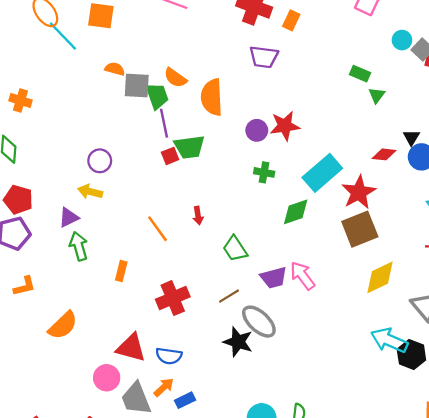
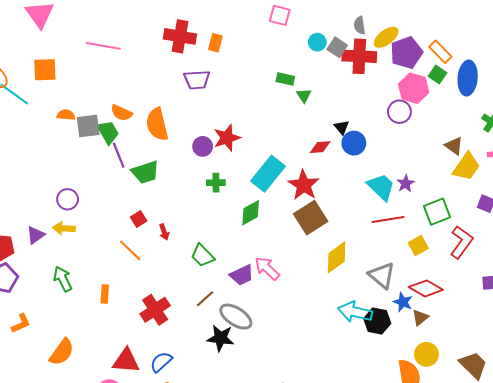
red square: (170, 156) -> (139, 219), moved
purple triangle: (69, 217) -> (36, 235), moved
blue semicircle: (169, 356) -> (161, 362), turned 140

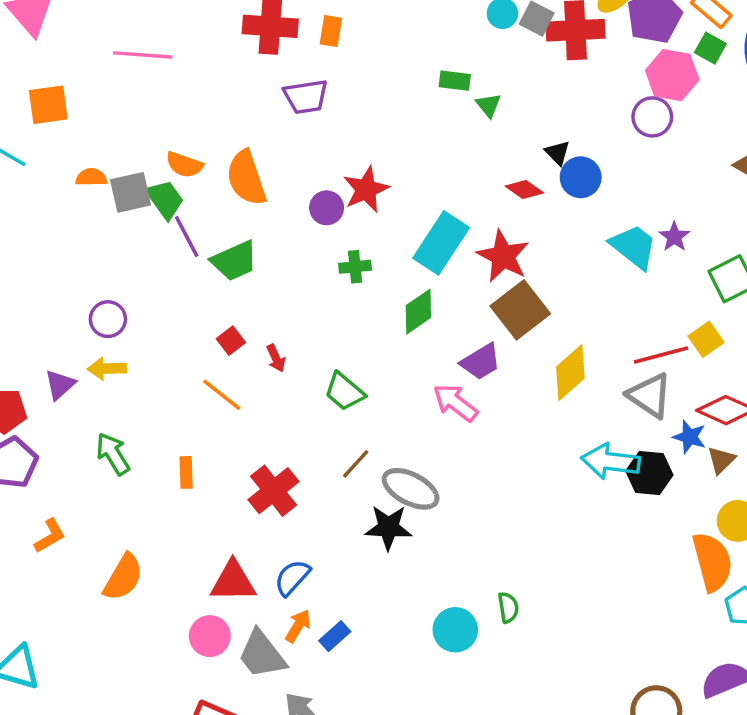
red diamond: (320, 147) -> (524, 189), turned 45
red line: (388, 219) -> (661, 355), moved
purple trapezoid: (242, 275) -> (481, 362), moved

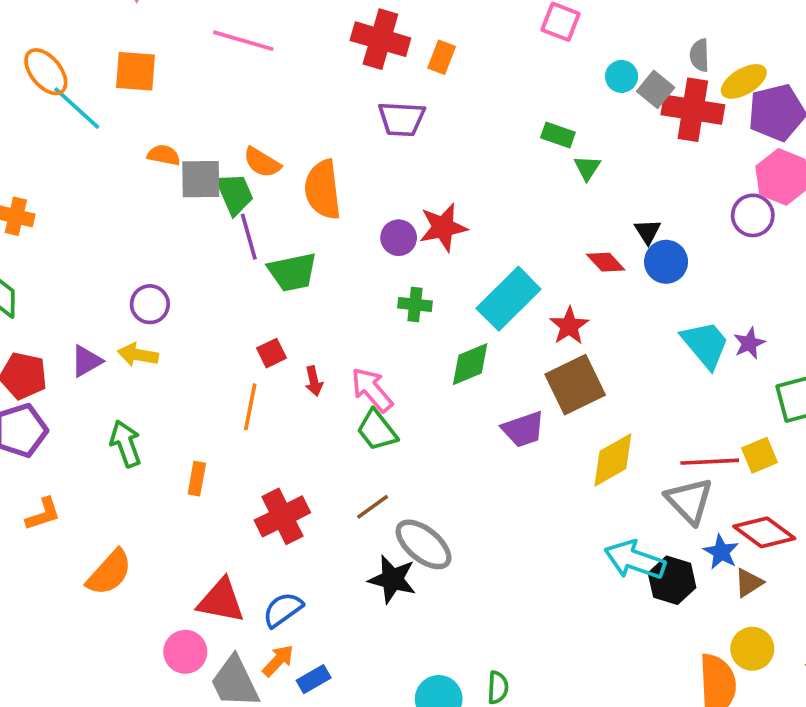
red star: (503, 256) -> (569, 326), size x0.7
orange line: (222, 395) -> (250, 407), turned 51
pink arrow: (455, 403) -> (372, 390), moved

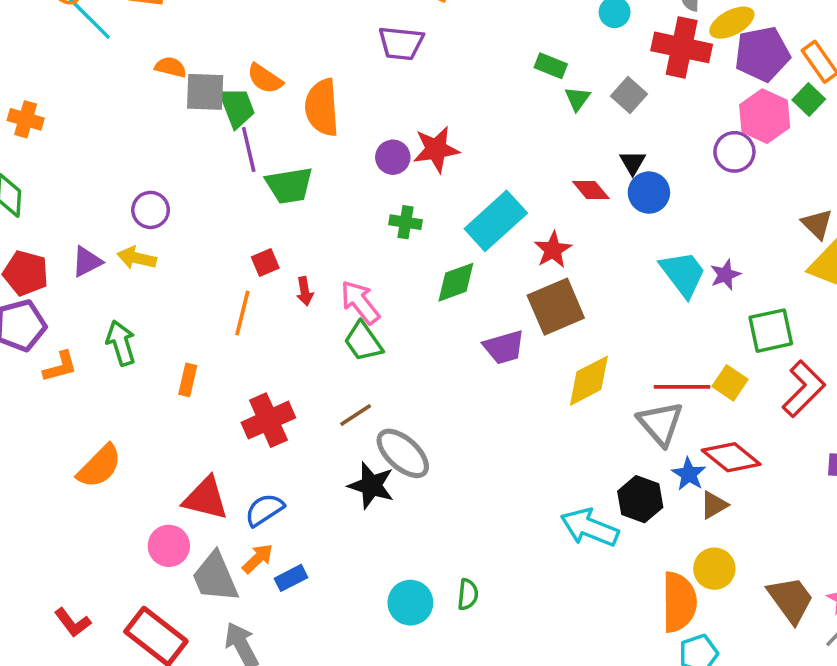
gray square: (656, 89) -> (629, 95), moved
yellow square: (759, 455) -> (730, 383), turned -36
orange L-shape: (43, 514) -> (60, 367), moved
cyan arrow: (635, 560) -> (590, 527), moved

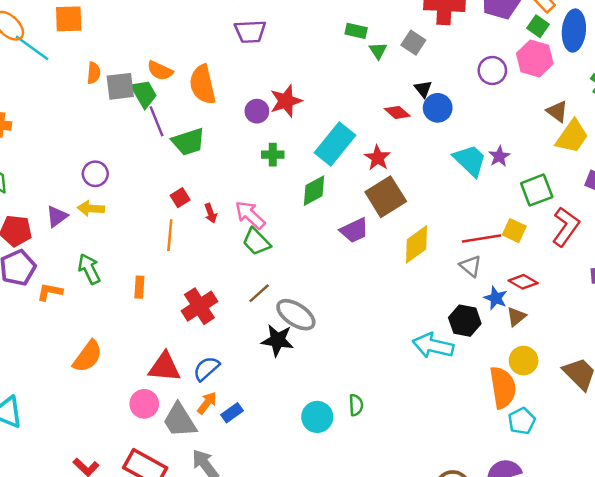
orange semicircle: (171, 67) -> (94, 73), turned 90
pink hexagon: (765, 116) -> (535, 58), moved
orange L-shape: (60, 367) -> (50, 292), turned -145
gray triangle: (660, 423) -> (471, 266), size x0.7
red diamond: (731, 457) -> (523, 282), size x0.7

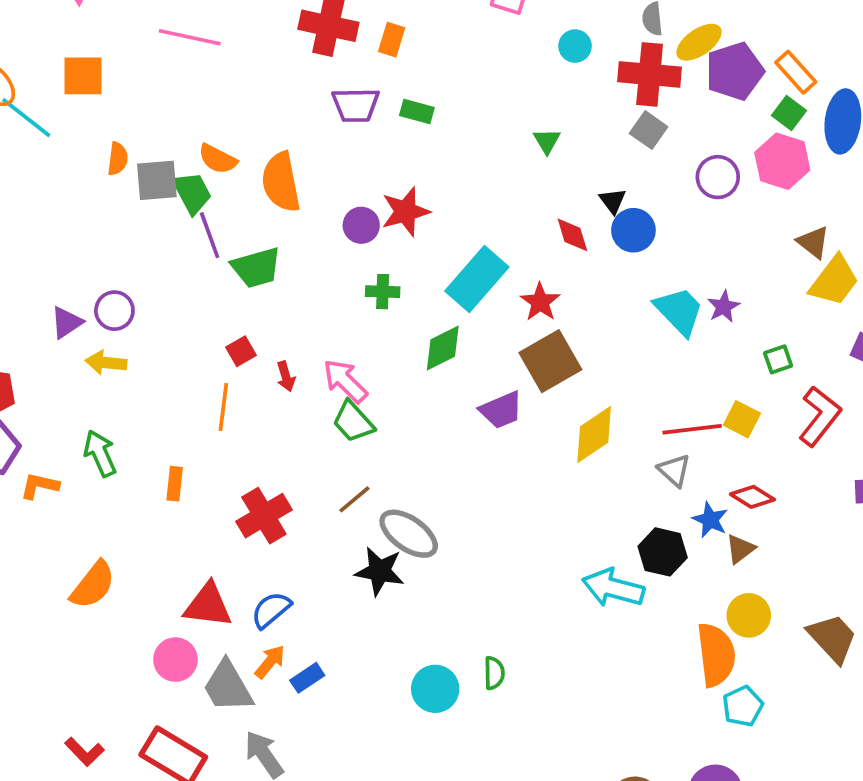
green rectangle: (356, 31) -> (417, 111), moved
gray square: (413, 43) -> (649, 130), moved
red diamond: (397, 112) -> (572, 235), turned 30
green square: (537, 190) -> (778, 359), size x0.6
purple triangle: (57, 216) -> (67, 322), moved

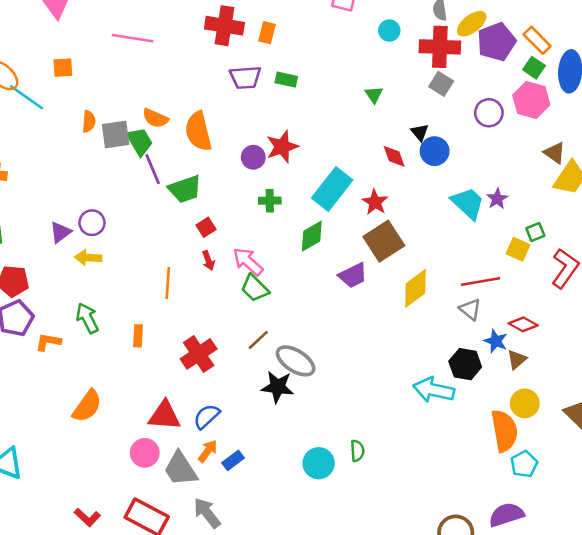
orange square: (83, 76) -> (63, 68), size x0.7
red square: (241, 351) -> (206, 227), moved
yellow square: (742, 419) -> (518, 249), moved

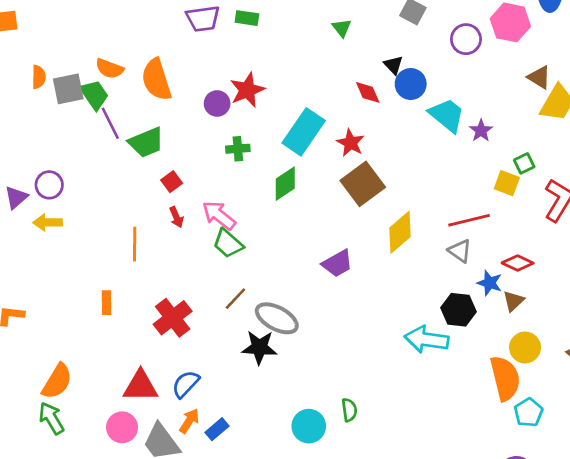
cyan trapezoid: (468, 203) -> (447, 115), moved
purple trapezoid: (353, 275) -> (337, 263), moved
green arrow: (87, 318) -> (51, 418), moved

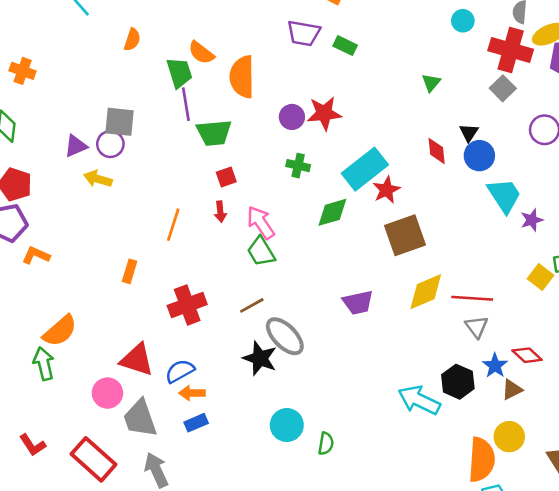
gray square: (68, 89) -> (119, 122), moved
red star: (351, 143) -> (386, 190), moved
red line: (469, 220) -> (472, 298), moved
orange arrow: (189, 421) -> (192, 393), moved, turned -140
cyan circle: (309, 426) -> (287, 425), moved

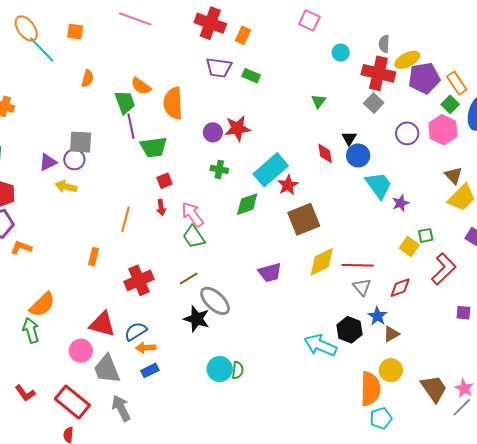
red diamond: (527, 355) -> (400, 288), moved, turned -60
green semicircle: (326, 444) -> (238, 370), moved

